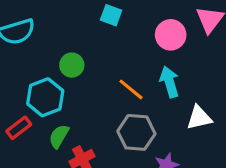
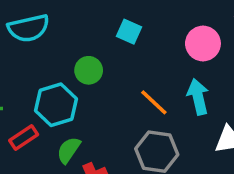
cyan square: (111, 15) -> (129, 32), moved

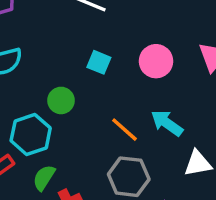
pink circle: (203, 43) -> (156, 61), moved
cyan arrow: (198, 97) -> (167, 123), turned -40

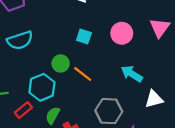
orange line: (125, 130) -> (83, 74), moved

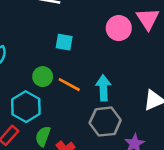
pink circle: (122, 33) -> (119, 28), moved
cyan arrow: (132, 74) -> (103, 88), moved, turned 65

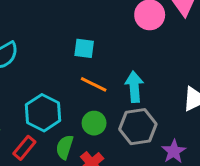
cyan square: (64, 42) -> (84, 48), moved
green circle: (43, 77) -> (94, 123), moved

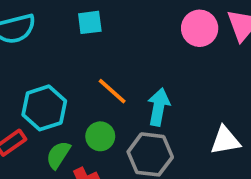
cyan square: (84, 48) -> (90, 22), moved, turned -30

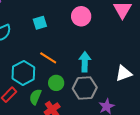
pink circle: (200, 28) -> (81, 16), moved
orange line: (112, 91) -> (48, 58), moved

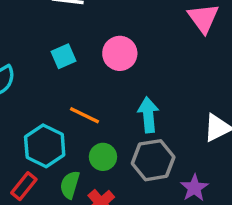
pink circle: (81, 16) -> (120, 53), moved

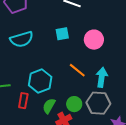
orange line: (85, 115) -> (77, 70), moved
green circle: (103, 157) -> (74, 104), moved
red rectangle: (24, 186) -> (23, 101), turned -42

